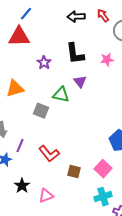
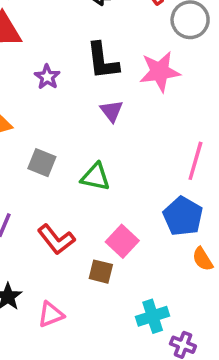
pink star: (107, 60) -> (160, 72), size x1.6
green triangle: (61, 95) -> (95, 177), moved
pink square: (103, 169) -> (122, 241), moved

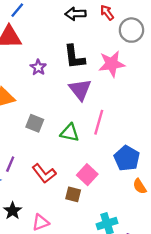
purple triangle: (112, 111) -> (80, 90), size x1.5
pink line: (195, 161) -> (99, 122), moved

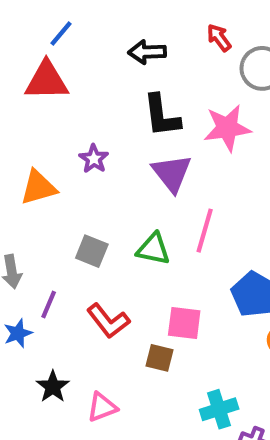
black arrow: (76, 14) -> (147, 52), moved
purple star: (38, 67) -> (94, 159), moved
gray square: (35, 123) -> (92, 251), moved
pink square: (87, 175) -> (184, 323), turned -36

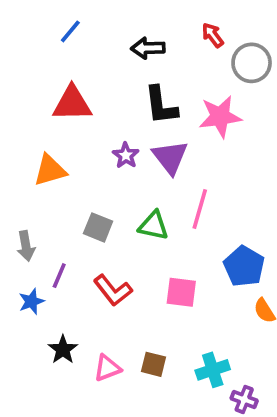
red triangle: (47, 81) -> (72, 104), moved
purple star: (94, 159) -> (126, 155), moved
brown square: (160, 358) -> (153, 364), moved

